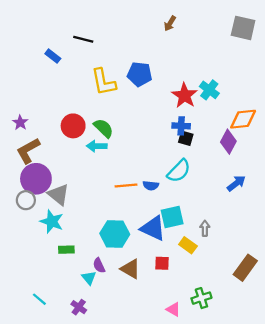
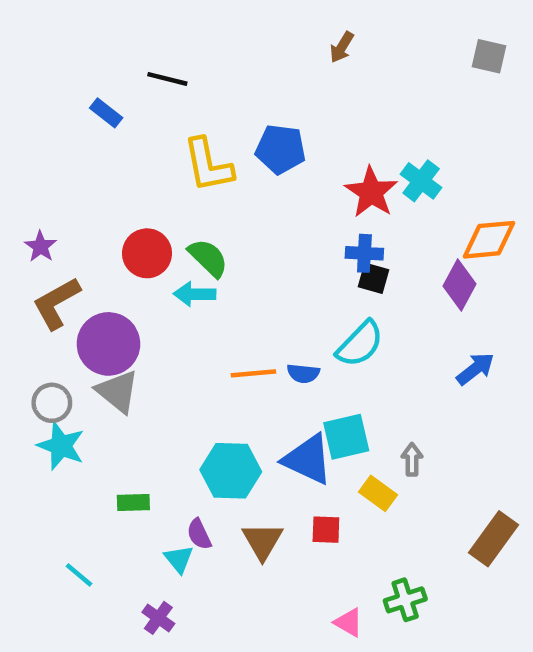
gray square: (243, 28) -> (489, 56), size x0.7
purple circle: (36, 179) -> (108, 344), moved
cyan star: (52, 222) -> (61, 446), moved
brown triangle: (131, 269) -> (262, 541), turned 30
cyan line: (39, 299) -> (79, 575), moved

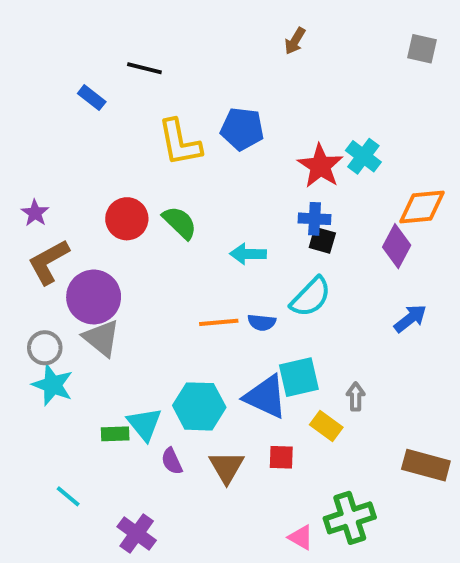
cyan arrow: (195, 294) -> (248, 254), moved
brown rectangle: (494, 539) -> (426, 465), turned 69
cyan triangle: (179, 559) -> (144, 424), moved, size x1.4
green cross: (405, 600) -> (350, 518), size x1.4
purple cross: (158, 618) -> (137, 534), size x1.4

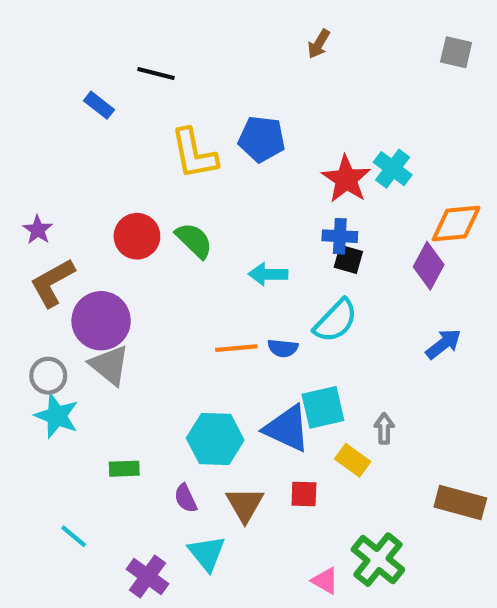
cyan triangle: (144, 424) -> (207, 553), moved
green cross: (350, 518) -> (378, 560), turned -33

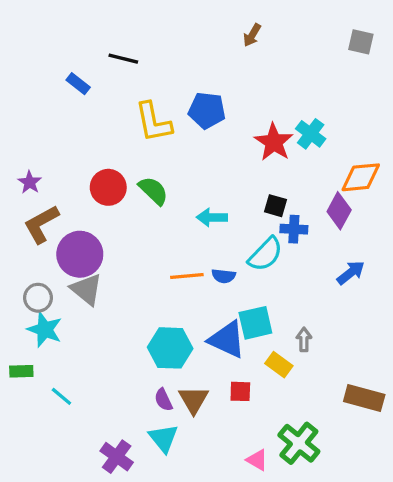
blue cross: (340, 236) -> (294, 229), moved
green rectangle: (124, 469) -> (21, 371), moved
purple semicircle: (186, 498) -> (163, 400), moved
cyan line: (74, 536) -> (61, 396), moved

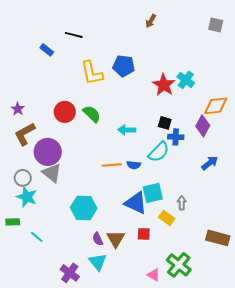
cyan hexagon: (170, 348) -> (84, 208), moved

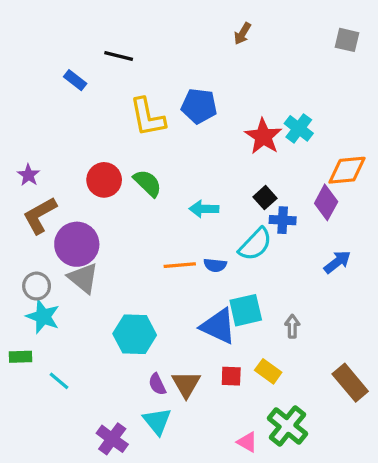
black square: (165, 123) -> (265, 198), turned 32
yellow rectangle: (167, 218) -> (268, 371), moved
brown rectangle: (218, 238) -> (350, 383), turned 35

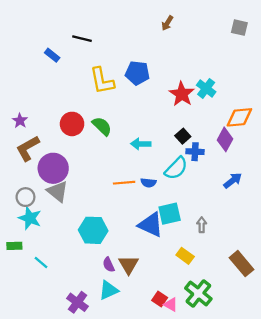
red square: (231, 376) -> (160, 299), moved, turned 32
cyan triangle: (157, 421) -> (109, 290), turned 45

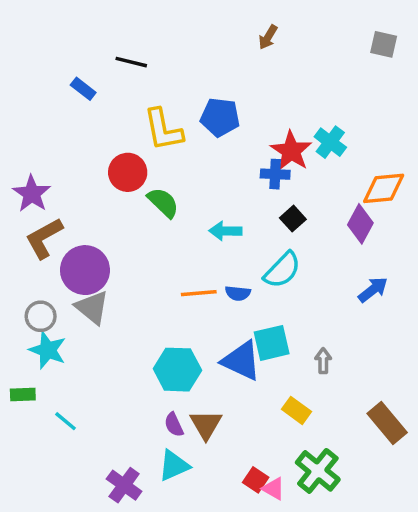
purple star: (20, 121) -> (32, 194), size x1.5
red circle: (72, 124) -> (128, 172), moved
blue cross: (195, 152) -> (275, 174), moved
cyan hexagon: (93, 230) -> (177, 370), moved

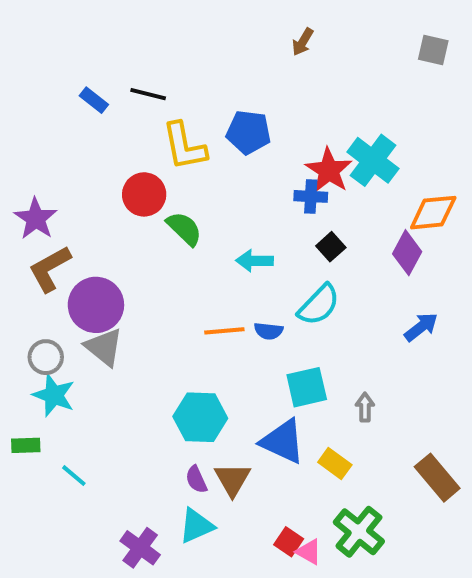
black line: (131, 62) -> (148, 94), moved
cyan cross: (330, 142) -> (373, 160), size x1.4
blue triangle: (241, 361) -> (283, 441), moved

